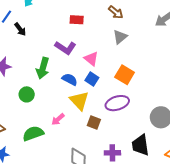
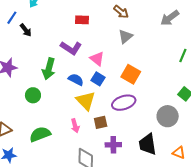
pink arrow: (58, 119) -> (75, 126), moved, turned -64
brown square: (94, 122) -> (101, 122), turned -32
purple cross: (112, 153) -> (113, 145), moved

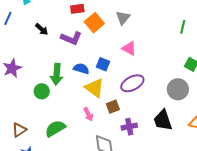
black arrow: (26, 30) -> (42, 29), moved
pink triangle: (97, 59) -> (129, 48), moved
green arrow: (49, 69) -> (57, 74), moved
orange square: (131, 74) -> (94, 23), moved, turned 30

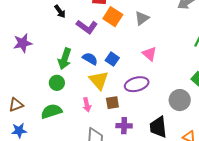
orange square: (94, 23) -> (113, 17), turned -30
pink triangle: (129, 48) -> (149, 54), moved
green circle: (42, 91) -> (57, 83), moved

